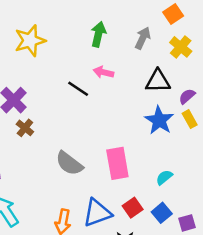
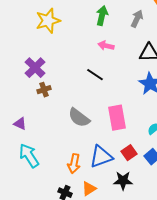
black line: (78, 89) -> (95, 75), moved
brown cross: (25, 128) -> (44, 90), turned 32

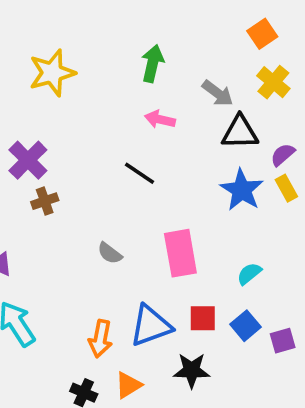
gray arrow: (137, 19) -> (218, 93), moved, turned 102
gray semicircle: (79, 118) -> (110, 253), size x0.6
red square: (129, 153) -> (203, 318), turned 35

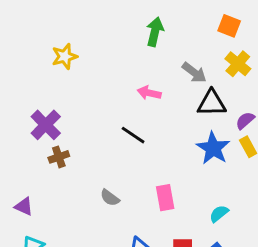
orange square: (262, 34) -> (229, 26), turned -35
green arrow: (153, 64) -> (155, 32), moved
yellow star: (52, 73) -> (65, 56), size x0.7
pink rectangle: (180, 253) -> (165, 198), size x0.7

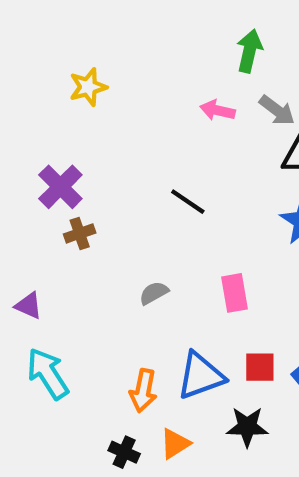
green arrow: (155, 32) -> (249, 51), moved
pink arrow: (149, 93) -> (218, 110), moved
gray semicircle: (110, 198) -> (154, 293), turned 114

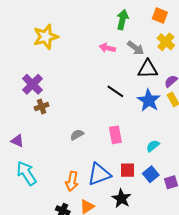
yellow star: (88, 87) -> (46, 37), size x1.4
black line: (188, 202) -> (115, 91), moved
black star: (247, 427) -> (121, 198), turned 30

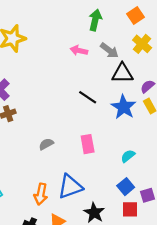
orange square: (160, 16) -> (136, 16), turned 35
red square: (127, 170) -> (130, 209), moved

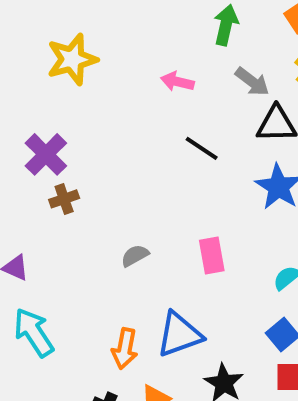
pink arrow: (79, 50) -> (177, 82), moved
black line: (88, 97) -> (202, 148), moved

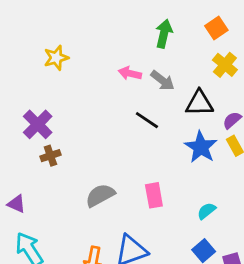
yellow star: (72, 59) -> (56, 58), size x0.7
gray arrow: (252, 82) -> (163, 80), moved
gray semicircle: (135, 256) -> (100, 195), size x1.5

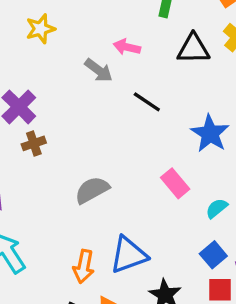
gray arrow: (163, 80) -> (99, 70), moved
black triangle: (199, 103) -> (193, 49), moved
pink rectangle: (154, 195) -> (175, 183), moved, turned -30

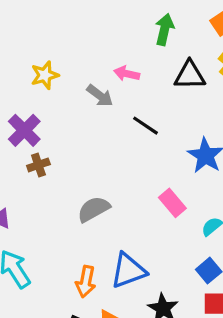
yellow star: (40, 29) -> (45, 75), moved

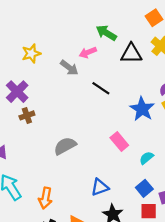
green arrow: (165, 29) -> (106, 33), moved, turned -72
pink arrow: (127, 74) -> (88, 52), turned -35
blue triangle: (128, 271) -> (100, 187), moved, size x0.7
orange arrow: (86, 282) -> (45, 198), moved

